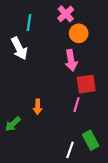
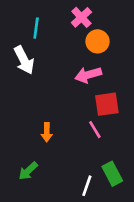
pink arrow: (71, 60) -> (88, 75), turned 84
pink line: (77, 105) -> (95, 130), turned -48
green arrow: (13, 124) -> (28, 171), moved

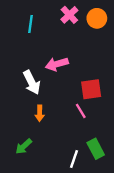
orange circle: (98, 41) -> (97, 18), moved
white arrow: (24, 60) -> (32, 82), moved
pink arrow: (88, 75) -> (57, 64), moved

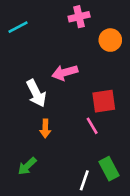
pink cross: (69, 15) -> (79, 17), turned 30
orange circle: (97, 18) -> (110, 40), moved
cyan line: (31, 24) -> (18, 27), moved, turned 54

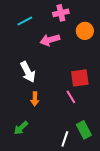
cyan line: (18, 27) -> (25, 21), moved
pink arrow: (65, 73) -> (50, 40), moved

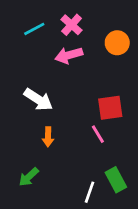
pink cross: (61, 13) -> (72, 25), moved, turned -35
white arrow: (28, 72) -> (38, 100), turned -30

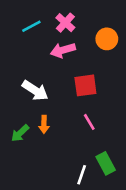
red square: (110, 108) -> (85, 85), moved
green arrow: (29, 177) -> (20, 133), moved

